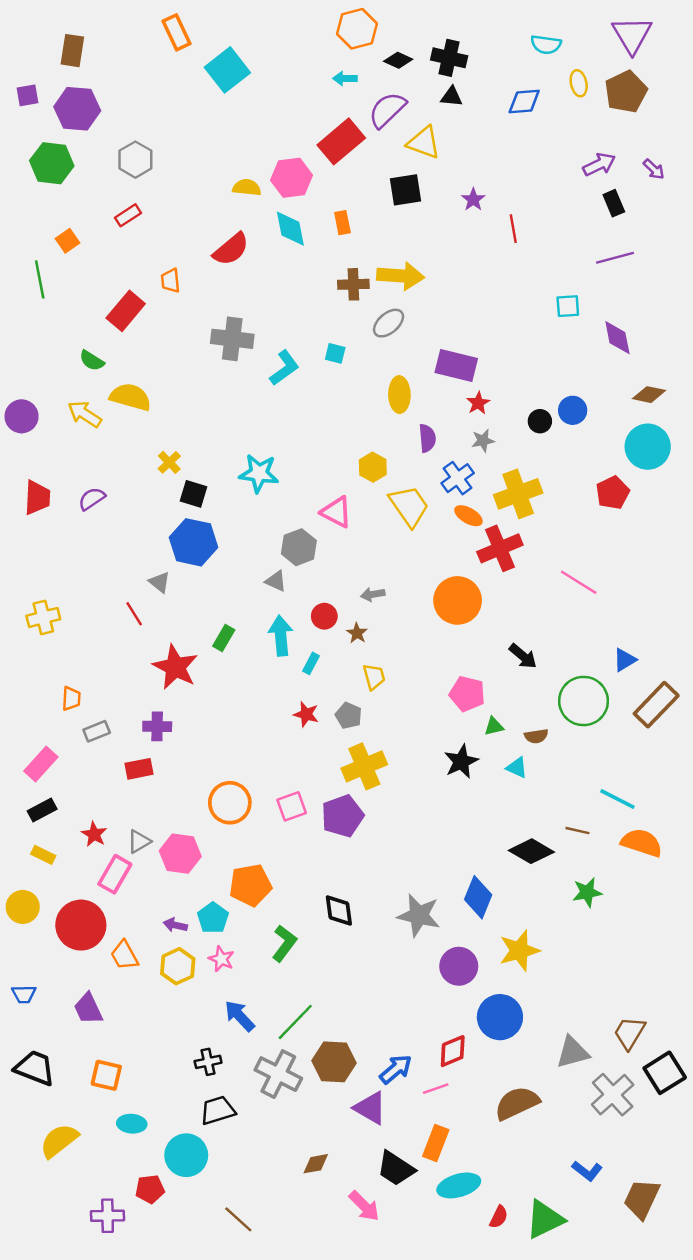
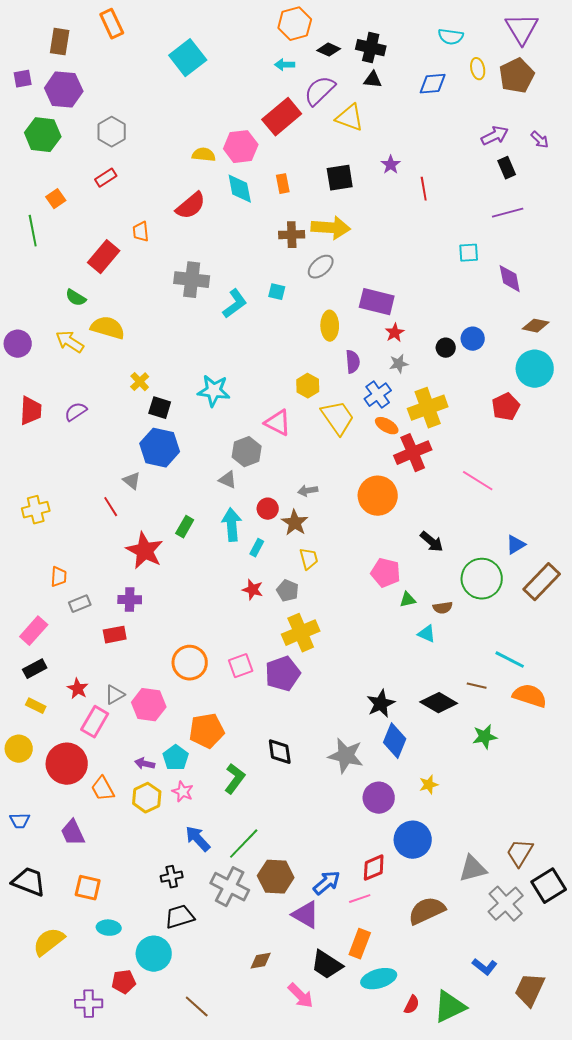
orange rectangle: (177, 32) -> (112, 24), moved
black square: (405, 190) -> (340, 178), moved
brown star: (357, 633) -> (295, 523), size x1.5
black star: (461, 762) -> (381, 704), moved
yellow star: (519, 950) -> (429, 785), size x0.6

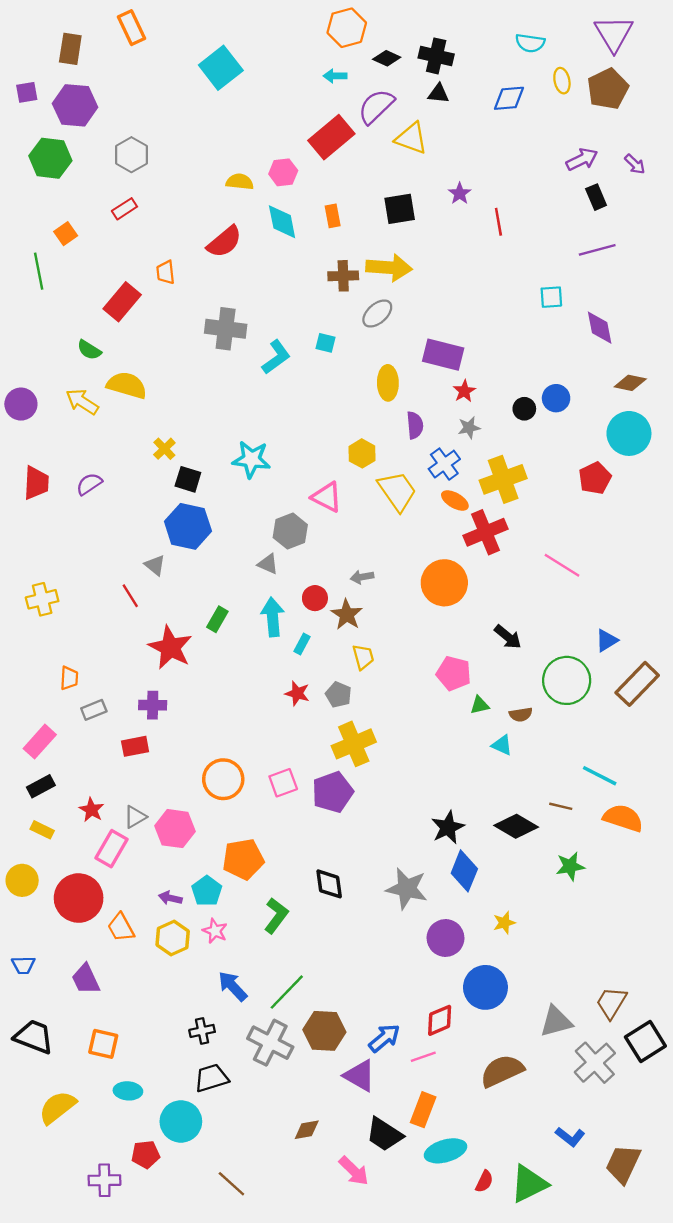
pink hexagon: (241, 147) -> (283, 172), size x0.7

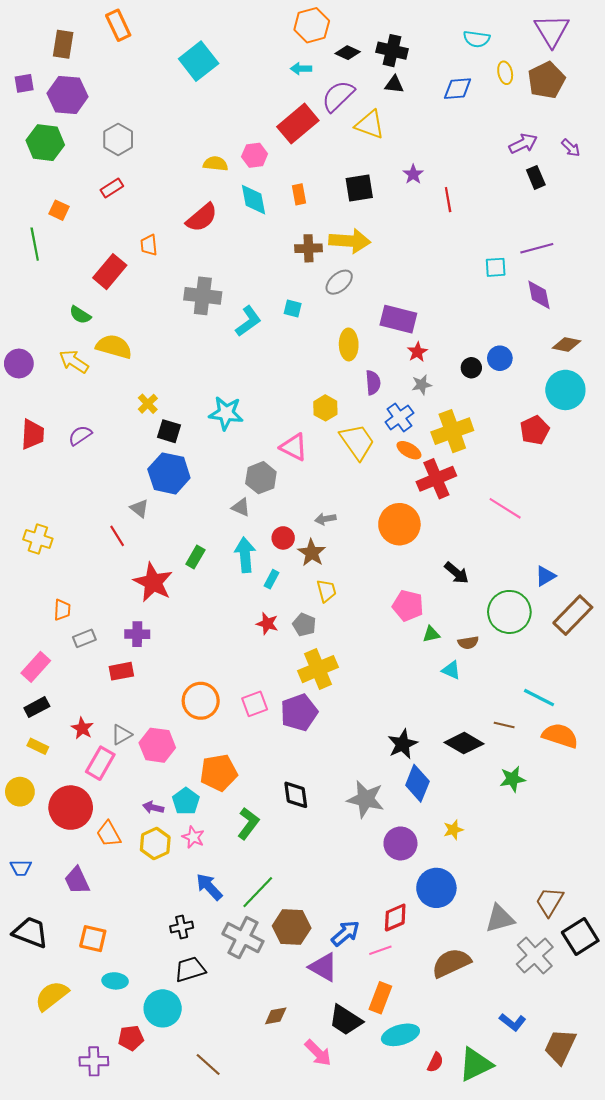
orange square: (66, 234) -> (59, 210), turned -30
purple line: (597, 250) -> (537, 248), moved
yellow cross: (42, 599) -> (38, 539), turned 32

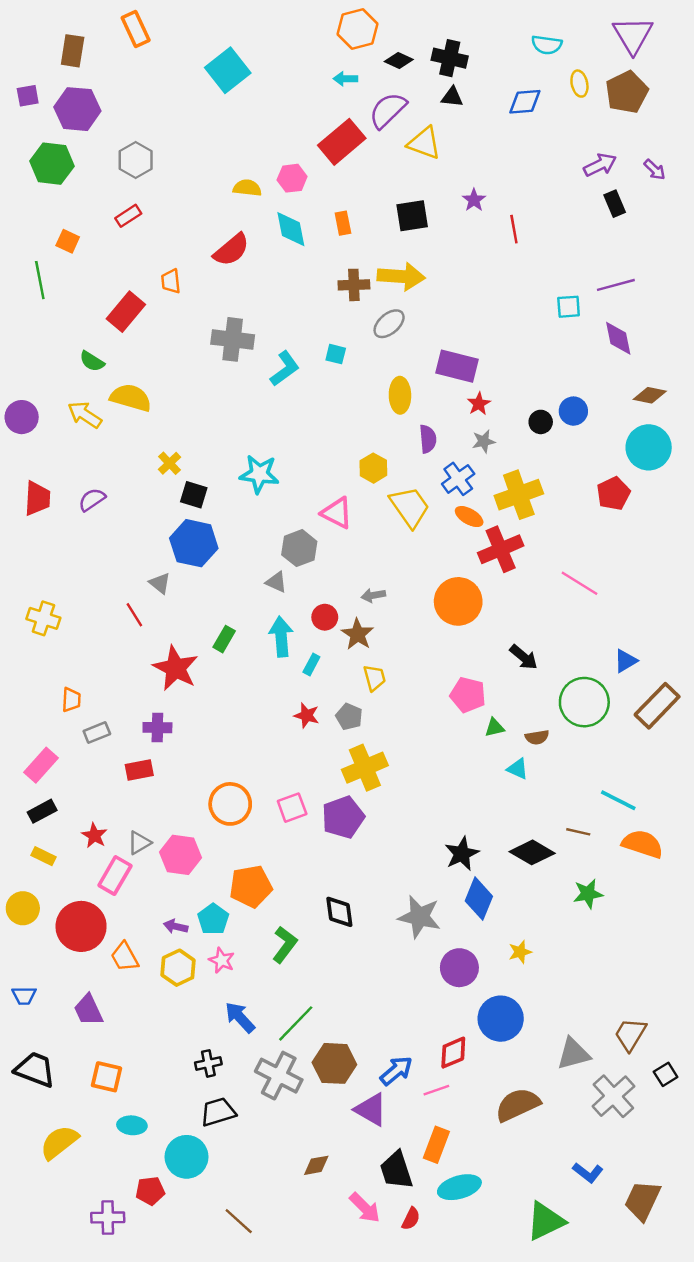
black square: (580, 937) -> (666, 1074), size x0.6
black trapezoid: (346, 1020) -> (396, 1170), turned 39
red semicircle: (435, 1062) -> (411, 1219), moved

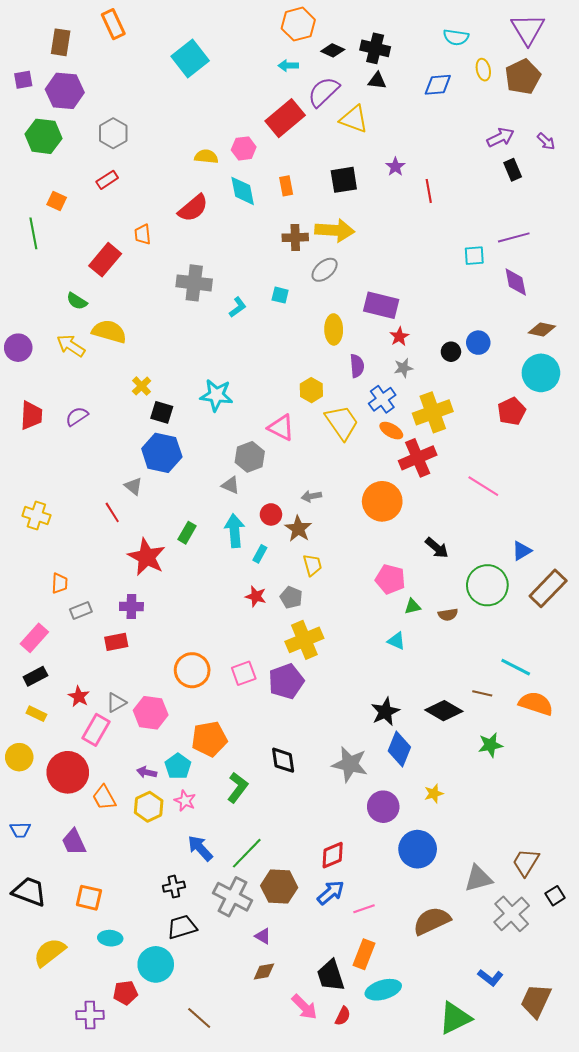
cyan L-shape: (285, 369) -> (238, 307), size x0.7
cyan triangle: (518, 769) -> (396, 641), moved
red diamond: (453, 1053) -> (333, 855), moved
purple triangle: (371, 1110) -> (263, 936), moved, size x0.6

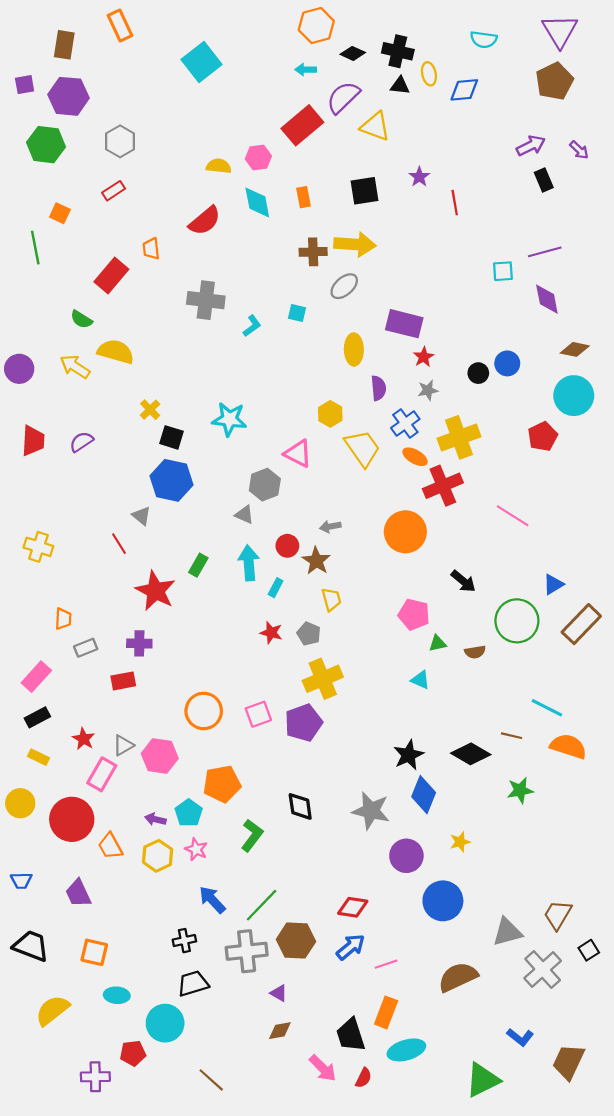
yellow ellipse: (483, 70) -> (429, 74), moved
red diamond: (333, 855) -> (353, 907), turned 32
gray cross: (233, 897) -> (247, 951), turned -33

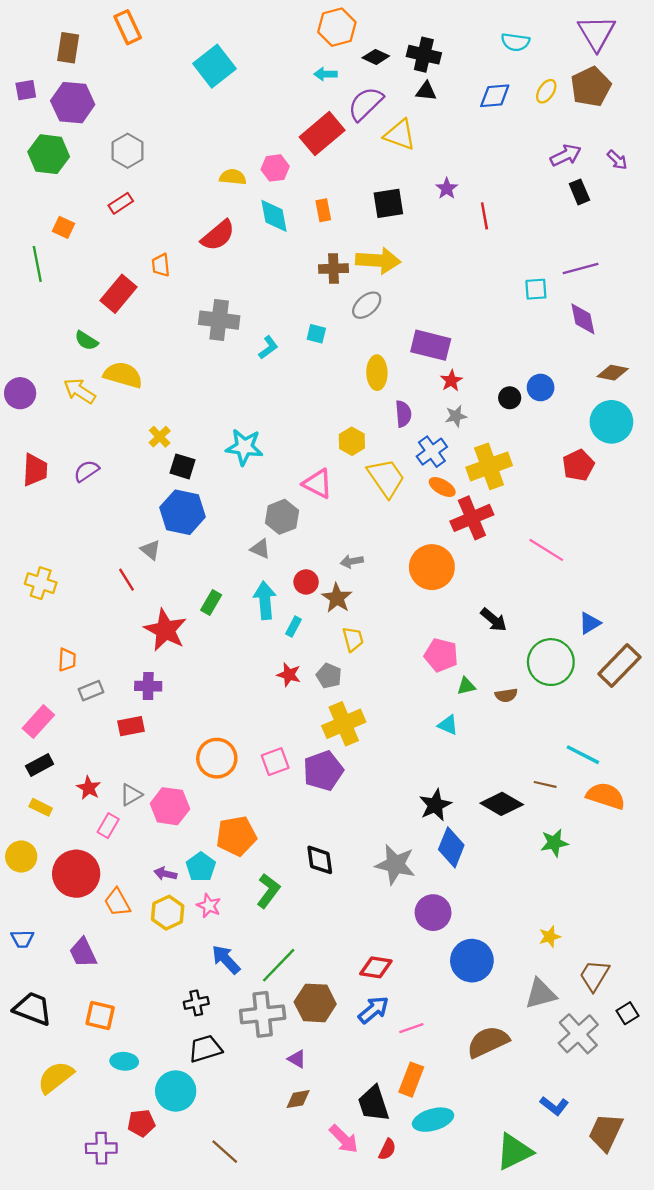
yellow ellipse: (429, 74) -> (546, 91), moved, turned 45
pink rectangle: (102, 774) -> (108, 826), size x0.7
yellow star: (460, 842) -> (550, 937), moved

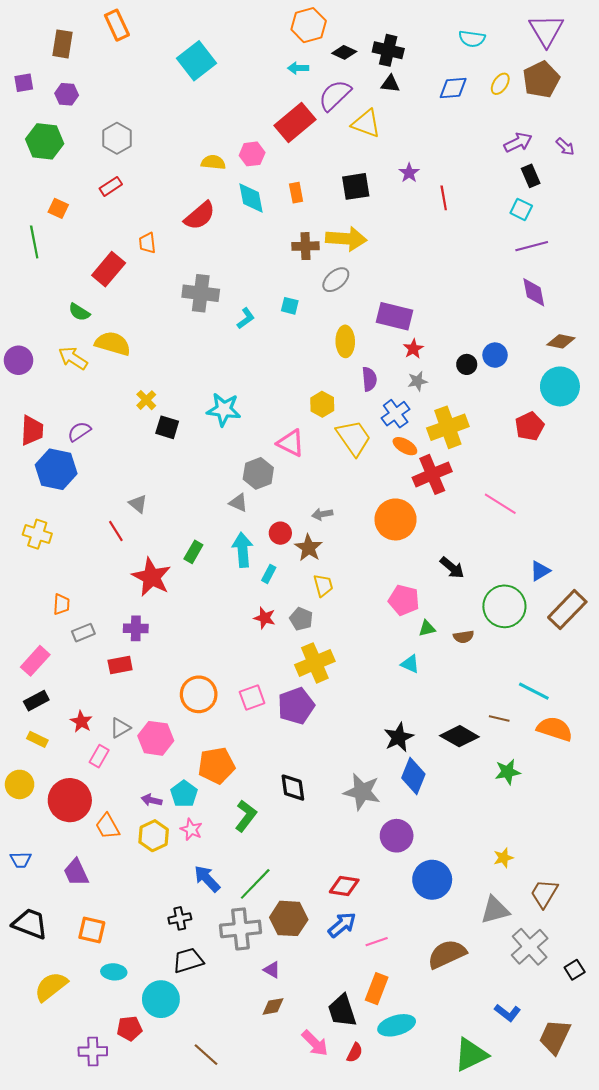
purple hexagon: (73, 103) -> (67, 94), size x0.6
cyan square: (536, 289) -> (521, 209), moved, turned 30
blue hexagon: (183, 512) -> (56, 469), moved
black square: (627, 1013) -> (575, 970), moved

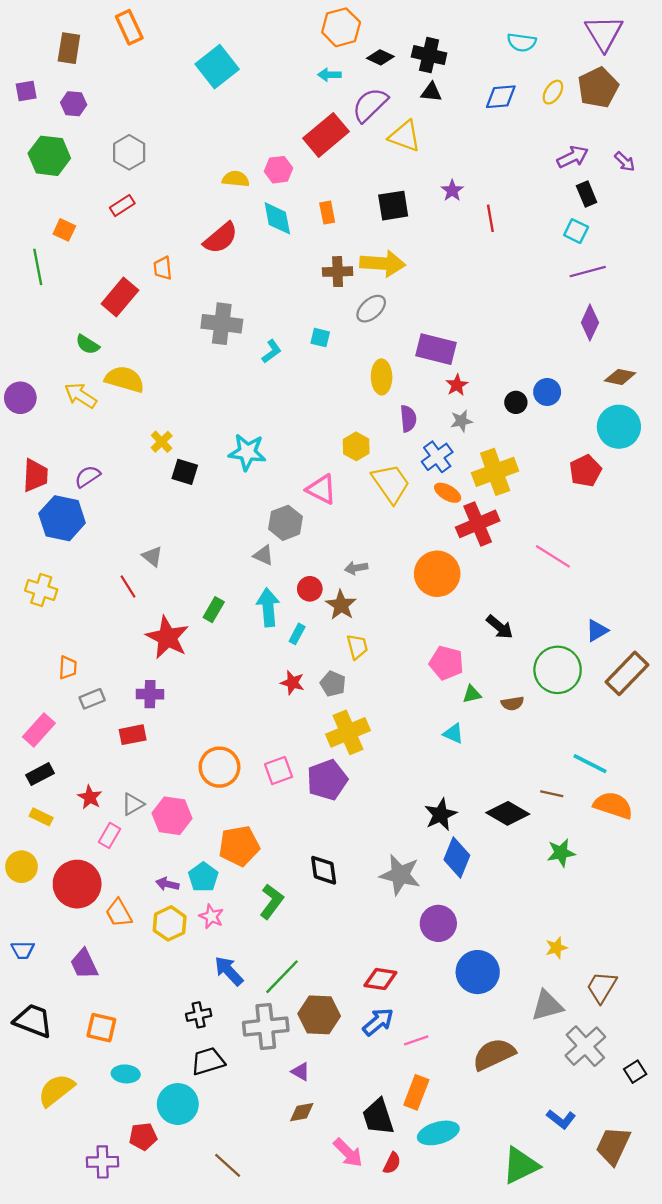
purple diamond: (534, 292) -> (590, 323), turned 36

